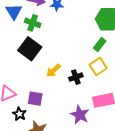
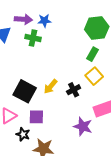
green cross: (33, 23) -> (33, 38), moved
black square: (30, 49) -> (25, 91), moved

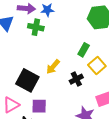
green rectangle: (92, 54) -> (84, 50), moved
yellow arrow: (50, 86) -> (53, 67), moved

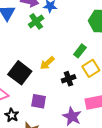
green cross: (36, 27) -> (36, 21), turned 35
purple square: (39, 106) -> (39, 101), moved

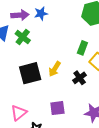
green cross: (36, 21) -> (23, 37), moved
black square: (20, 73) -> (30, 73), moved, turned -35

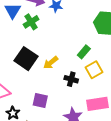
black square: (30, 73) -> (26, 59), turned 30
black cross: (80, 78) -> (71, 79), turned 32

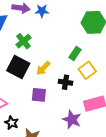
green cross: (31, 22) -> (23, 41), moved
purple square: (40, 100) -> (39, 95), moved

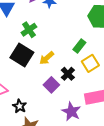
black cross: (66, 82) -> (68, 74), turned 32
purple square: (39, 95) -> (51, 85), moved, turned 35
black star: (12, 123) -> (20, 106), moved

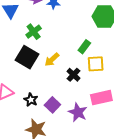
yellow square: (90, 63) -> (96, 64), turned 30
purple square: (51, 85) -> (52, 105), moved
black star: (20, 106) -> (31, 100), moved

